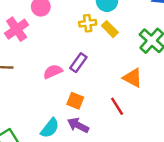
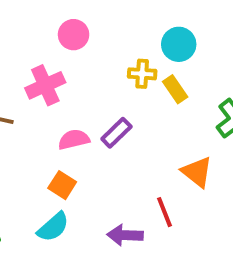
pink cross: (17, 29) -> (45, 85), moved
orange square: (75, 101) -> (62, 185), moved
purple arrow: (78, 125) -> (125, 235), moved, turned -35

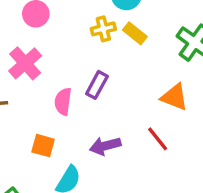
pink semicircle: (74, 139) -> (63, 102), turned -52
orange square: (62, 185) -> (43, 146), moved
purple arrow: (125, 235) -> (105, 146), moved

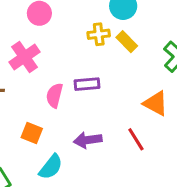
purple rectangle: (97, 85) -> (87, 84), turned 50

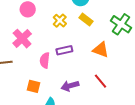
yellow cross: (99, 34) -> (60, 21), moved, turned -32
orange triangle: (156, 103) -> (101, 50), moved

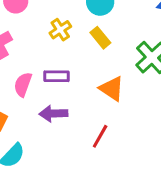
red line: (101, 81) -> (100, 136), turned 56
purple arrow: (70, 86) -> (53, 114), moved

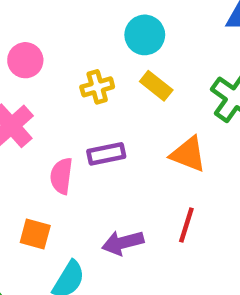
yellow cross: (60, 30) -> (97, 87), turned 30
purple arrow: (53, 114) -> (123, 243), moved

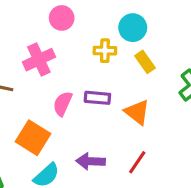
cyan circle: (145, 35) -> (133, 28), moved
orange triangle: (188, 154) -> (137, 112), moved
orange square: (35, 234) -> (33, 138), size x1.5

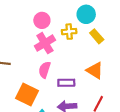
pink circle: (62, 18) -> (42, 20), moved
pink cross: (39, 60) -> (45, 43), moved
purple rectangle: (97, 98) -> (66, 83), moved

